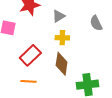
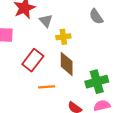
gray triangle: (59, 16) -> (46, 21), moved, turned -32
orange line: (29, 81) -> (47, 87), moved

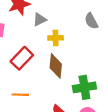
gray triangle: (46, 21) -> (40, 20), turned 40
orange line: (47, 87) -> (20, 95), moved

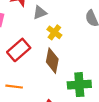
yellow cross: (56, 38) -> (54, 32), turned 32

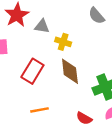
gray triangle: (40, 13) -> (42, 26), turned 48

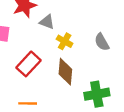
gray semicircle: (97, 16) -> (102, 42), moved

